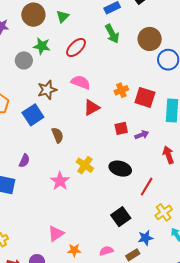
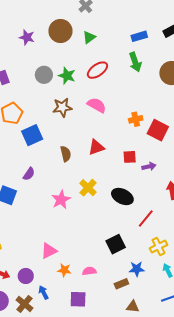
green star: (42, 46) -> (67, 76), moved
red triangle: (92, 108) -> (96, 147), moved
blue square: (33, 115) -> (32, 135), moved
pink semicircle: (106, 251) -> (89, 271), moved

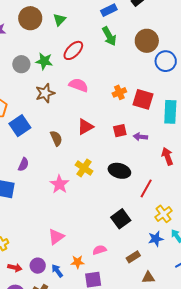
purple arrow: (149, 167) -> (140, 137), turned -152
blue star: (137, 269) -> (156, 239), moved
orange star: (64, 270) -> (78, 262), moved
blue arrow: (43, 292) -> (57, 271), moved

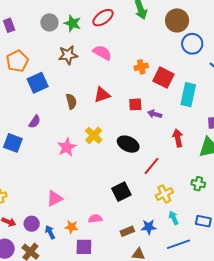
blue star: (156, 239) -> (149, 227), moved

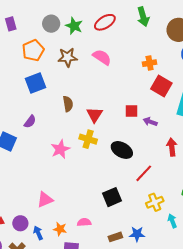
orange pentagon: (17, 61) -> (33, 50), moved
orange cross: (141, 67) -> (150, 63), moved
red triangle: (102, 95) -> (95, 115), moved, turned -42
yellow cross: (94, 135) -> (88, 139), turned -30
cyan arrow: (174, 218) -> (172, 221), moved

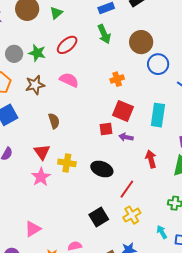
red square: (161, 86) -> (123, 111), moved
brown semicircle: (68, 104) -> (54, 121), moved
red triangle: (95, 115) -> (42, 152), moved
yellow cross: (155, 202) -> (132, 215), moved

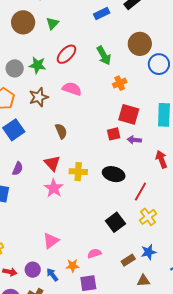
green arrow: (104, 34) -> (104, 56), moved

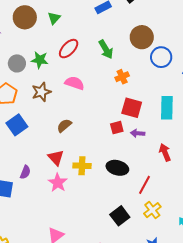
brown semicircle: (61, 131) -> (64, 126), turned -105
purple semicircle: (18, 169) -> (25, 172), moved

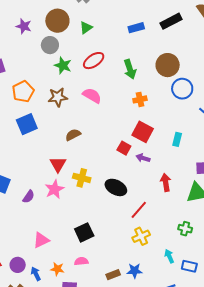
gray circle: (17, 63) -> (50, 45), moved
cyan rectangle: (167, 108) -> (177, 139), size x0.6
red square: (117, 128) -> (124, 148), turned 32
purple semicircle: (25, 172) -> (29, 197), moved
black square: (120, 216) -> (84, 232), moved

